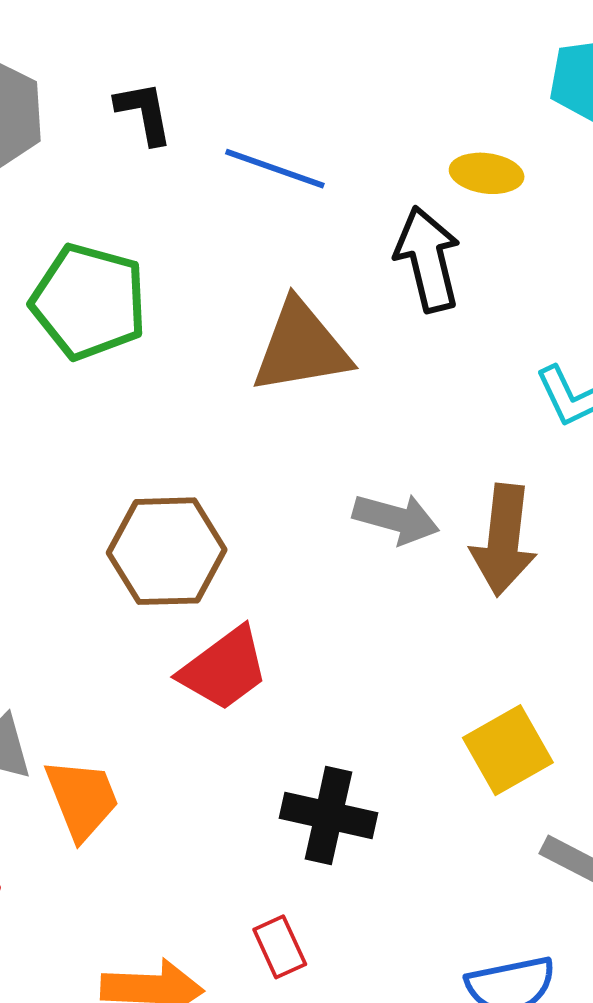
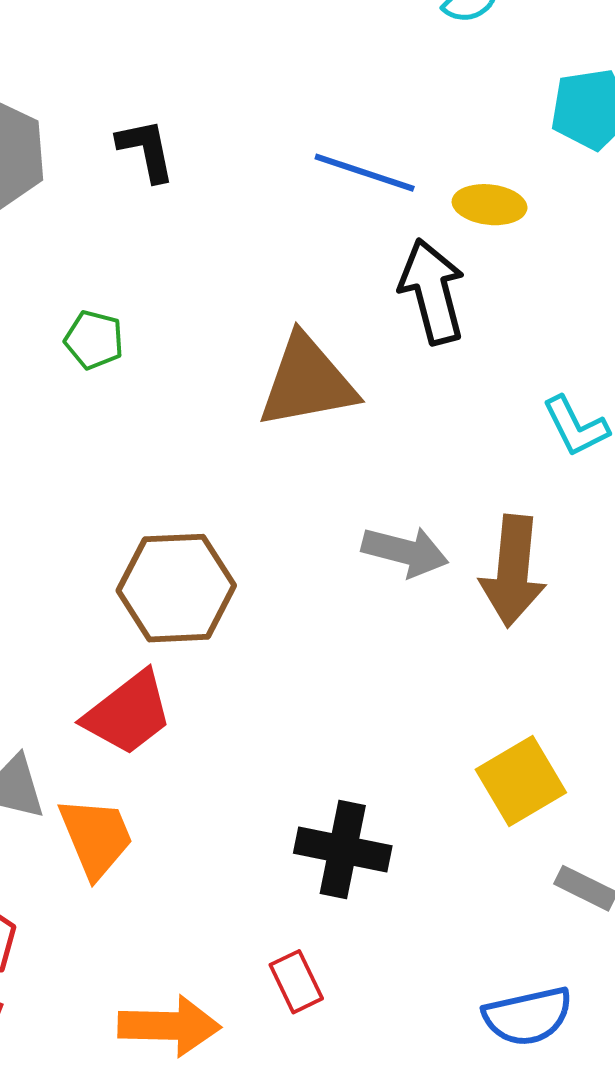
blue line: (275, 169) -> (365, 173), moved
green pentagon: (89, 302) -> (94, 340), size x0.5
red trapezoid: (224, 669) -> (128, 713), moved

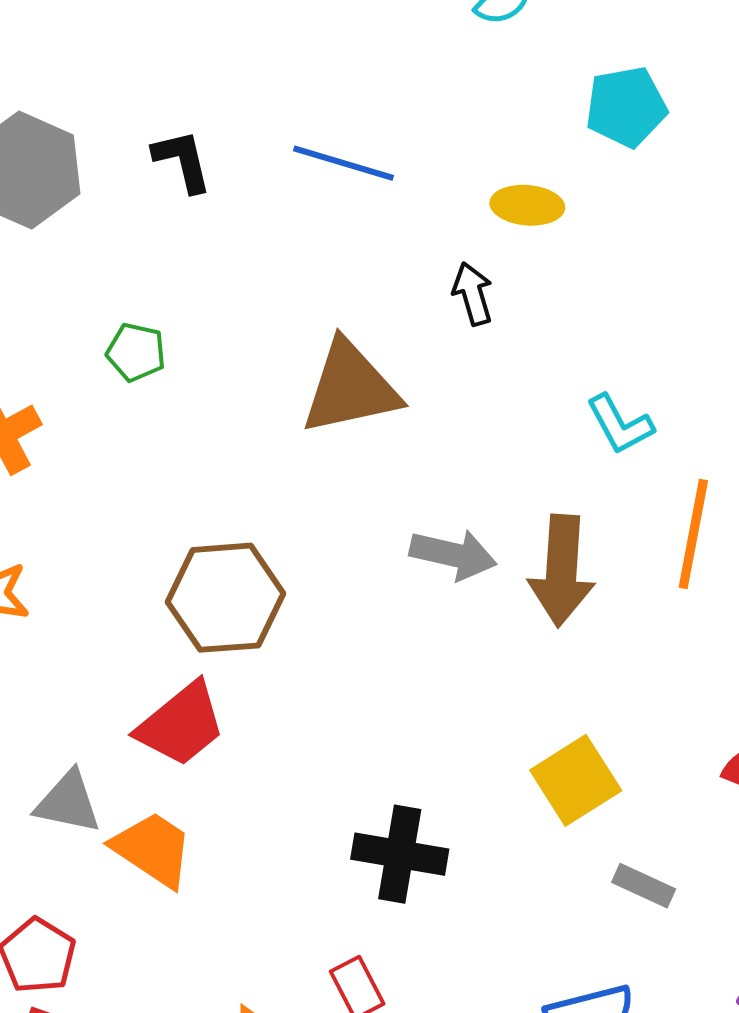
blue line: (365, 173) -> (344, 163), moved
black arrow: (432, 292) -> (473, 294), size x0.6
orange trapezoid: (96, 837) -> (153, 849), turned -32

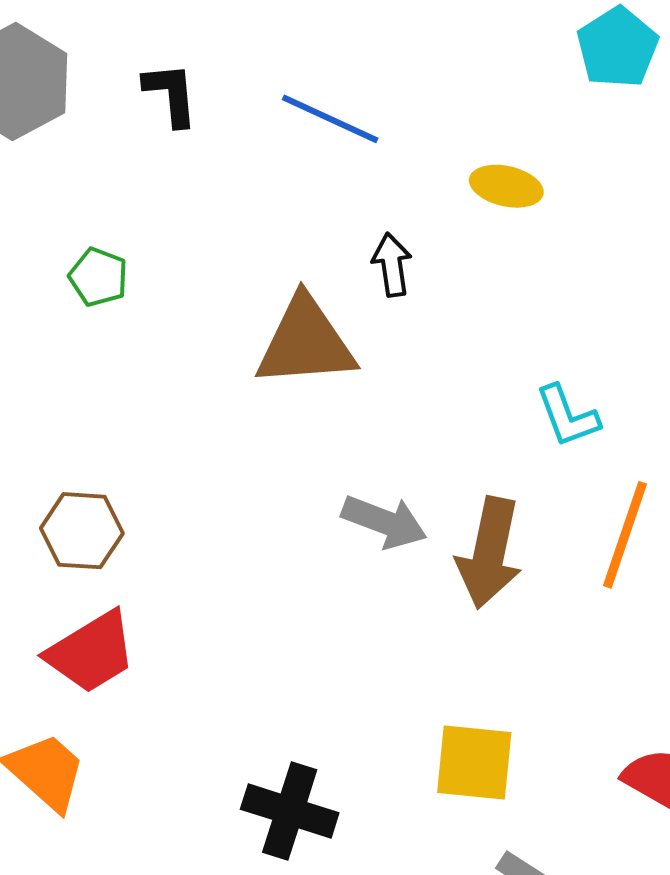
cyan pentagon: (626, 107) -> (617, 47), moved, turned -30
black arrow: (473, 294) -> (392, 265), moved
brown hexagon: (226, 598) -> (82, 531), moved, size x0.7
yellow square: (576, 780) -> (474, 762), turned 30

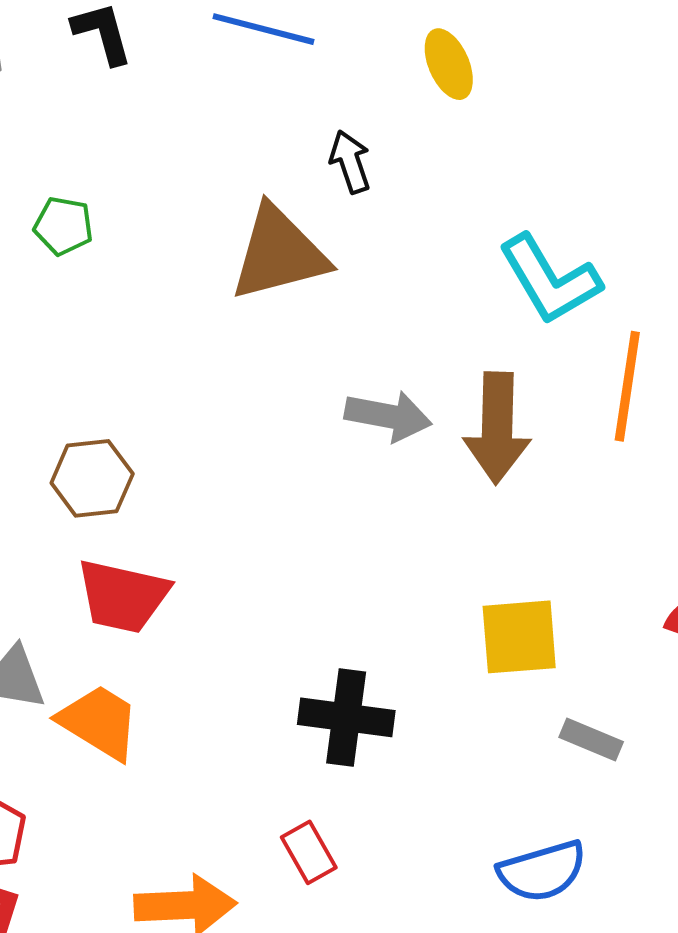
yellow ellipse: (506, 186) -> (449, 64), turned 64
cyan L-shape: (568, 416) -> (550, 280), size x1.5
red trapezoid: (91, 652) -> (123, 596), turned 54

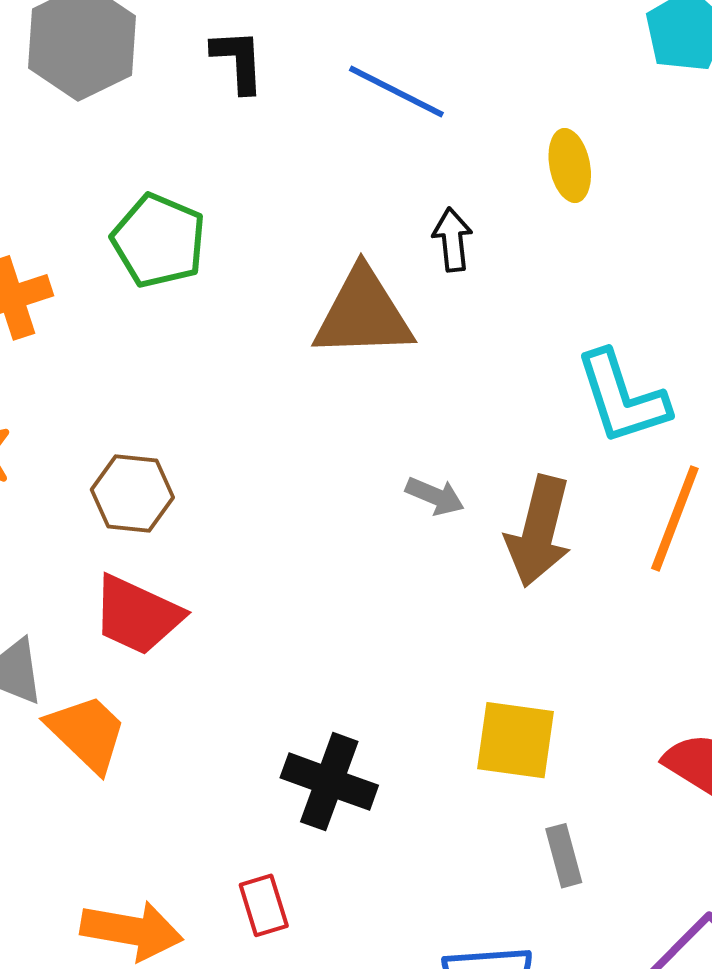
green pentagon: (63, 226) -> (159, 241), size x1.6
gray arrow: (388, 416) -> (435, 496), size x0.7
gray rectangle: (591, 739) -> (564, 856), turned 40

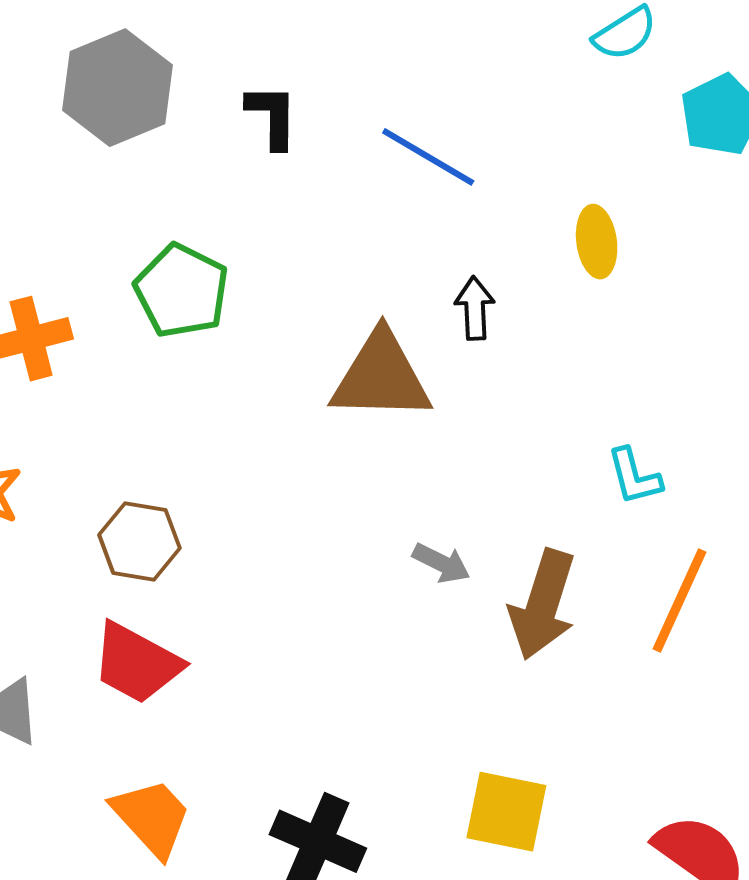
cyan L-shape: (622, 398) -> (634, 476), size x0.6
orange trapezoid: (87, 733) -> (152, 817), moved

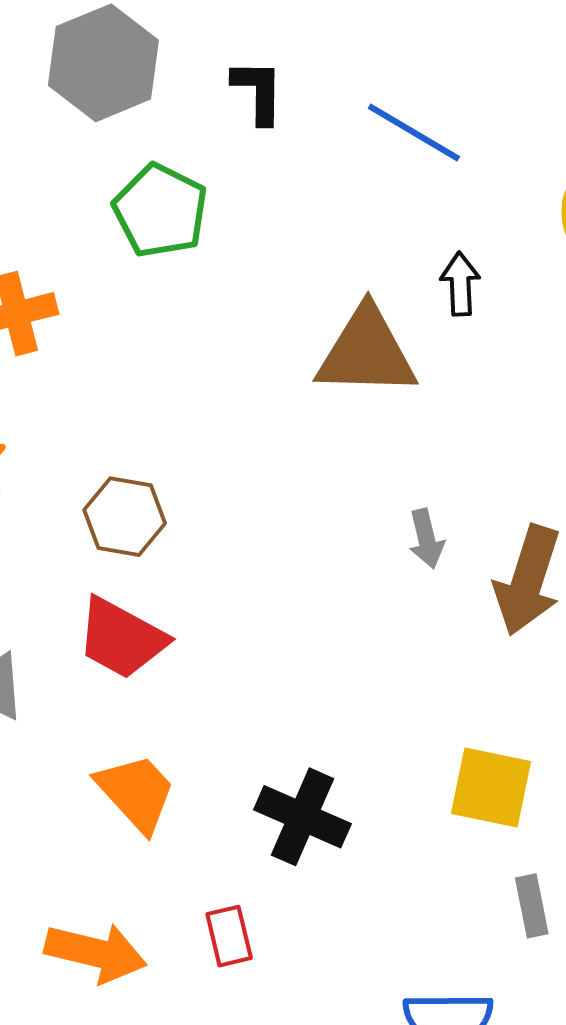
green pentagon: (182, 291) -> (160, 211), moved
gray arrow: (441, 563) -> (426, 539), turned 50

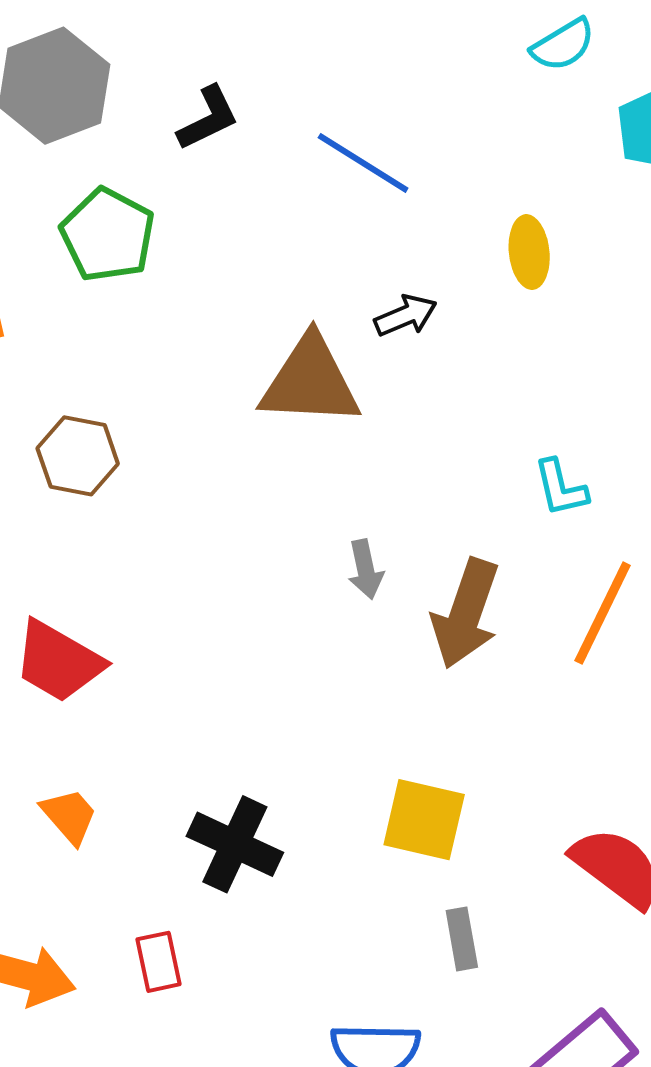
black L-shape: (258, 92) -> (208, 118), turned 62
black arrow: (460, 284) -> (406, 316), turned 68
brown hexagon: (125, 517) -> (78, 456), moved
orange trapezoid: (136, 793) -> (69, 816), size x0.7

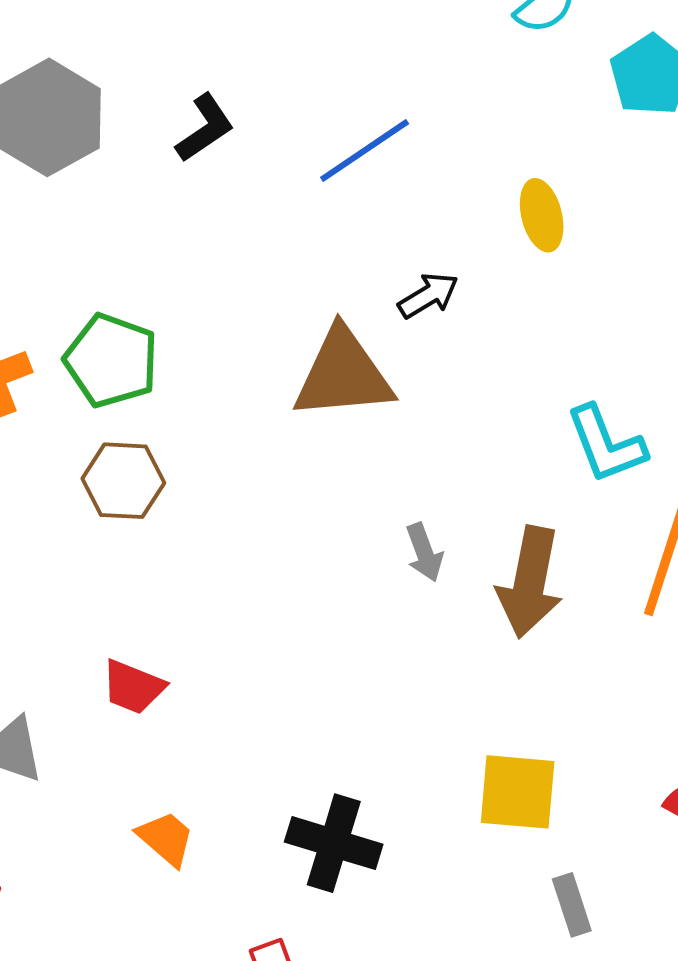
blue line: (363, 163) -> (365, 150), turned -58
green pentagon: (108, 235) -> (111, 361), moved
cyan L-shape: (561, 488) -> (606, 444), size x1.4
red trapezoid: (58, 661) -> (133, 687), size x0.7

